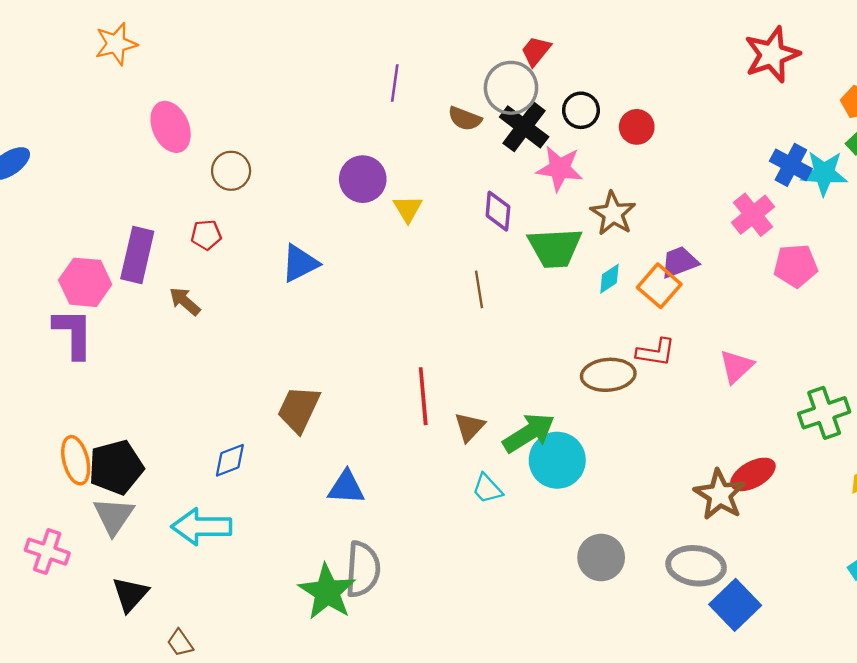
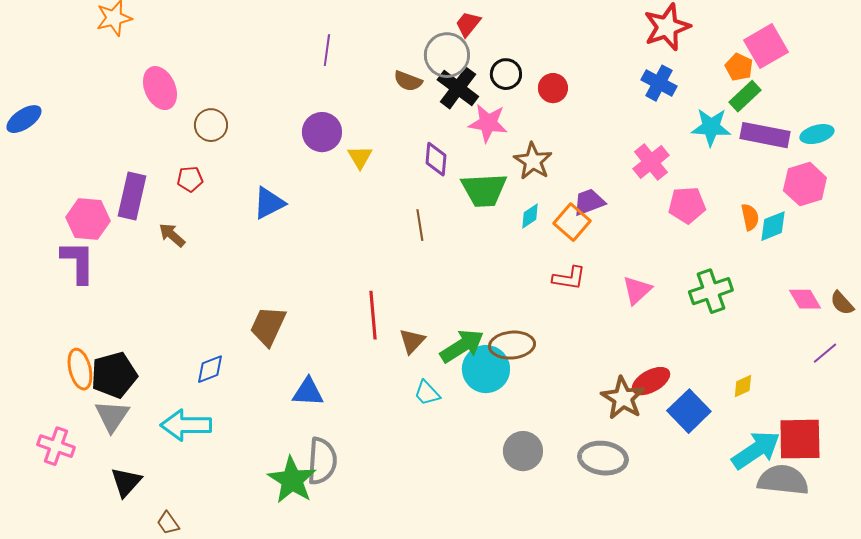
purple line: (395, 83) -> (327, 50), moved
blue cross: (791, 165) -> (659, 83), moved
brown ellipse: (608, 375) -> (512, 345), moved
green cross: (824, 413) -> (711, 291), moved
blue square: (735, 605) -> (689, 411), moved

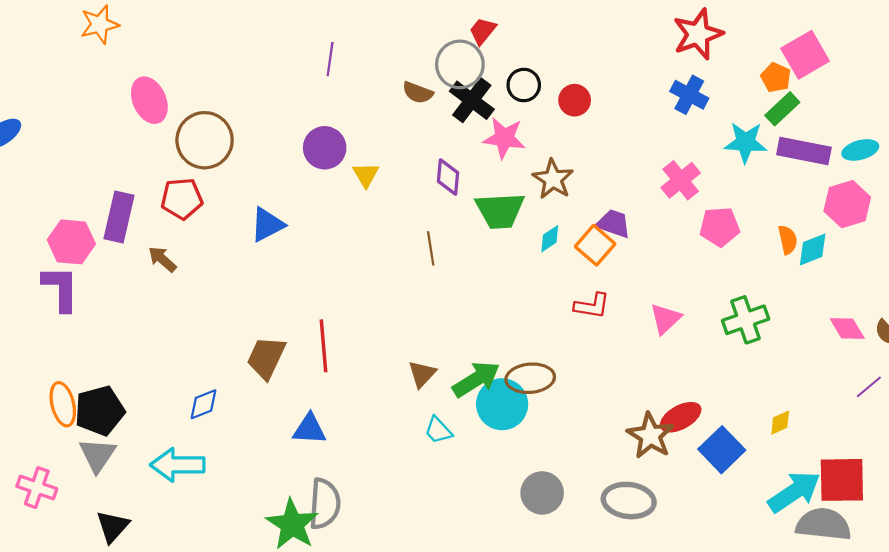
brown circle: (211, 125) -> (205, 140), size x1.6
red pentagon: (190, 179) -> (182, 199), size x1.5
purple trapezoid: (589, 202) -> (614, 224), turned 40
red line: (373, 315) -> (324, 346), moved

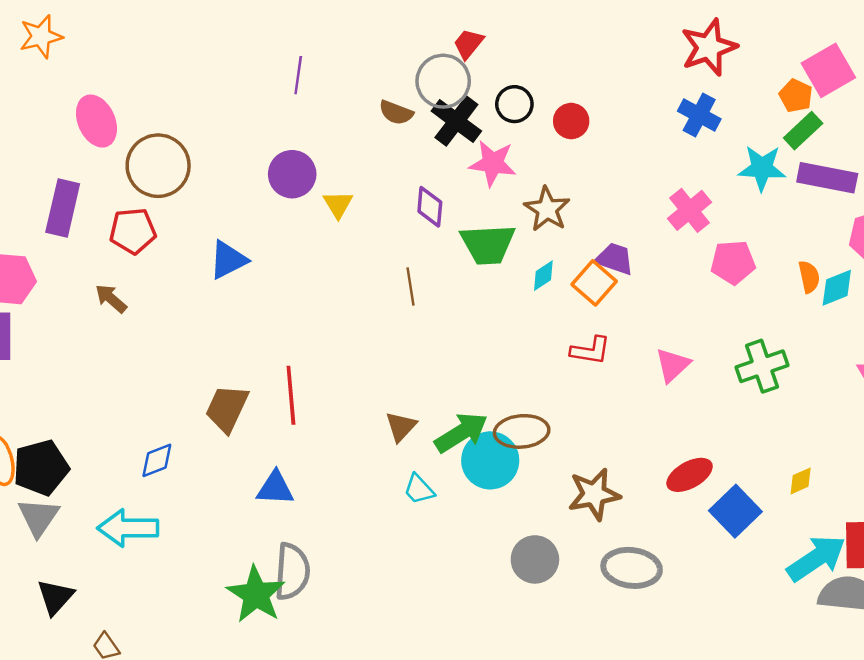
purple rectangle: (119, 217) -> (63, 208), moved
brown star: (650, 436) -> (594, 494), moved, turned 30

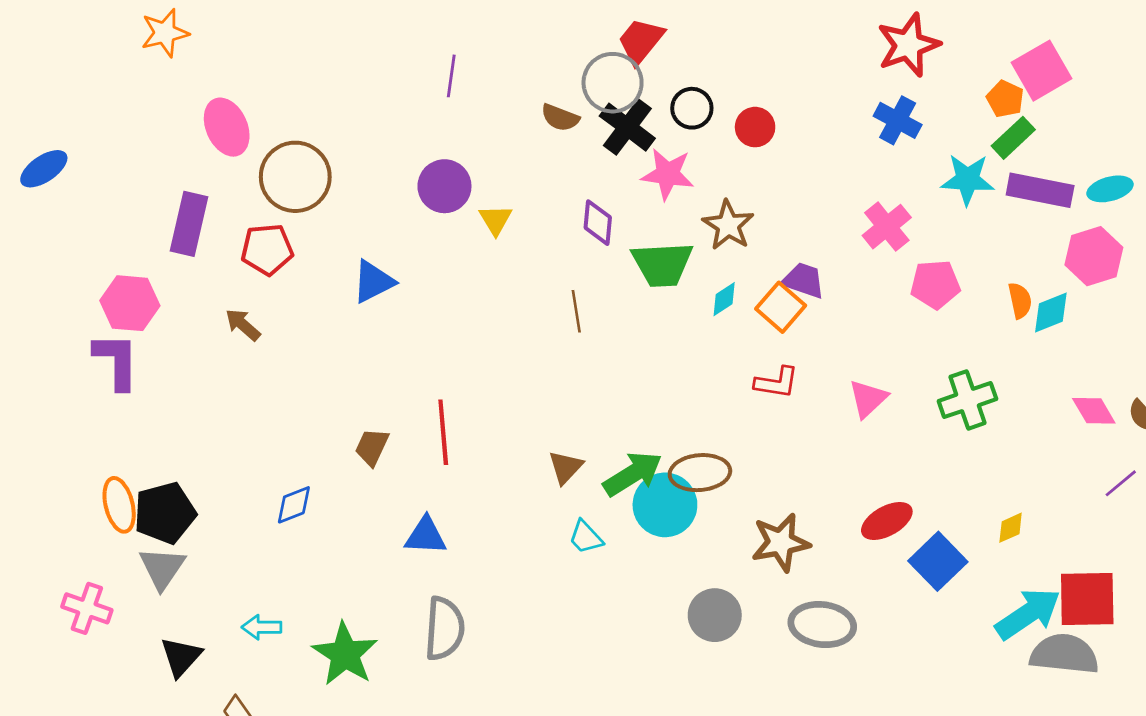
red trapezoid: (468, 44) -> (641, 41), size x1.4
brown trapezoid: (227, 408) -> (372, 447), size x0.7
cyan arrow: (128, 528) -> (262, 627), moved, size x0.6
green star: (256, 594) -> (345, 654), moved

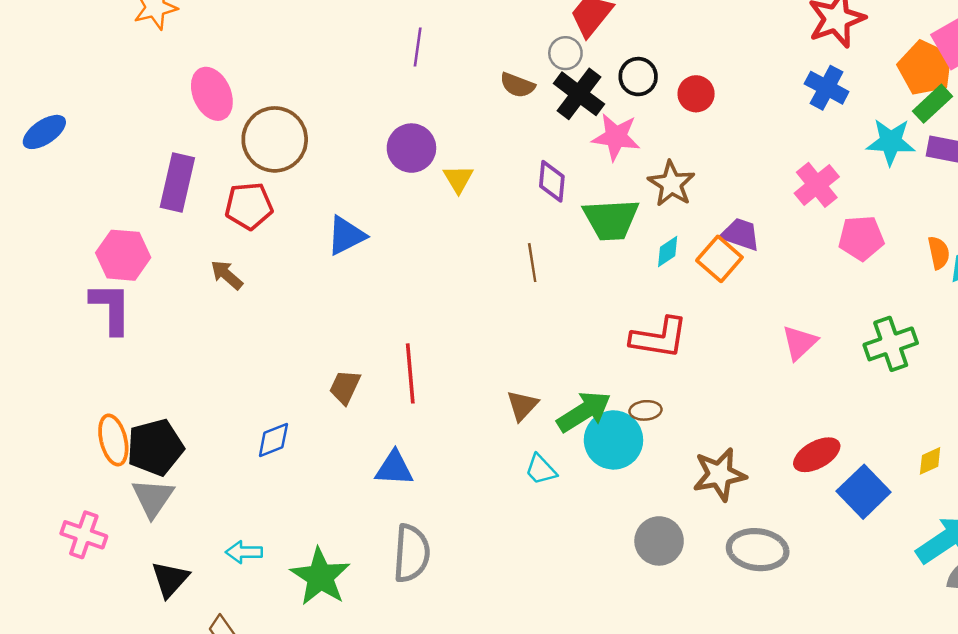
gray circle: (613, 83) -> (565, 53), size x0.6
orange pentagon: (1005, 99) -> (925, 68), size x1.6
red L-shape: (777, 383) -> (659, 338), moved, size x1.4
brown ellipse: (700, 473) -> (646, 410), size x0.6

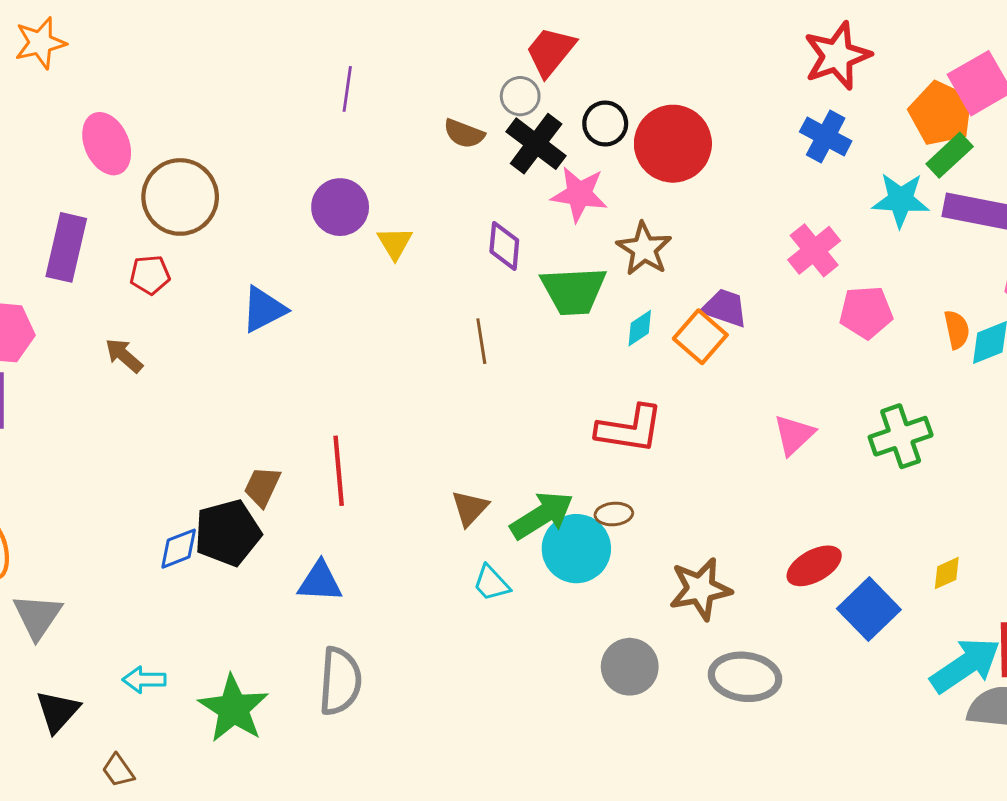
red circle: (696, 94) -> (673, 144), size x1.8
red pentagon: (249, 206) -> (150, 275), size x0.7
black pentagon: (155, 447) -> (228, 533), moved

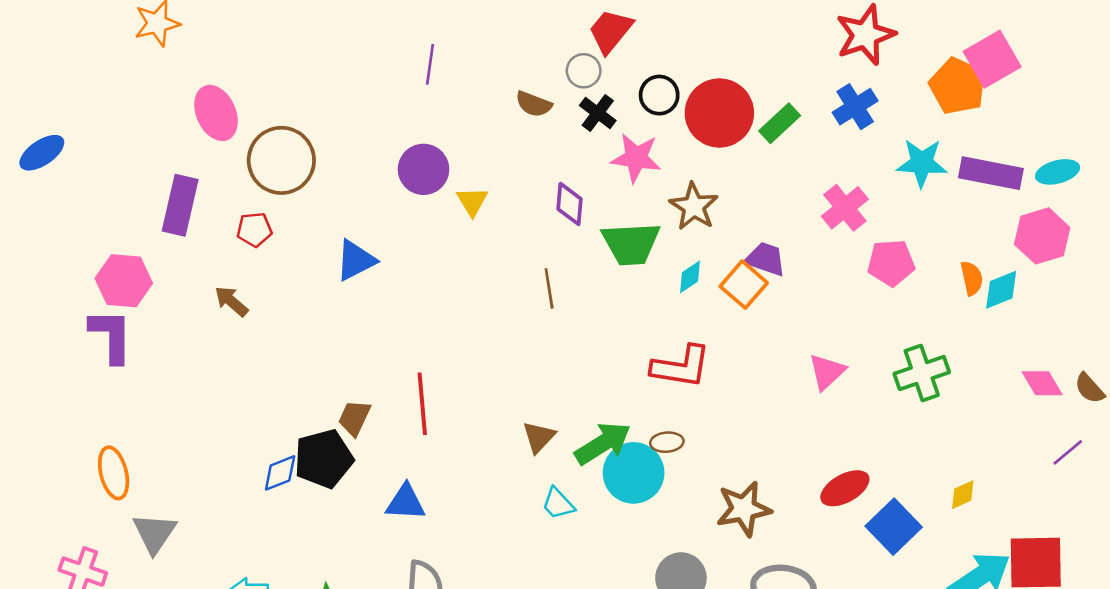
blue cross: (826, 136) -> (855, 107), turned 30
black cross: (536, 144) -> (598, 113), size x0.7
green rectangle: (950, 155) -> (780, 123), moved

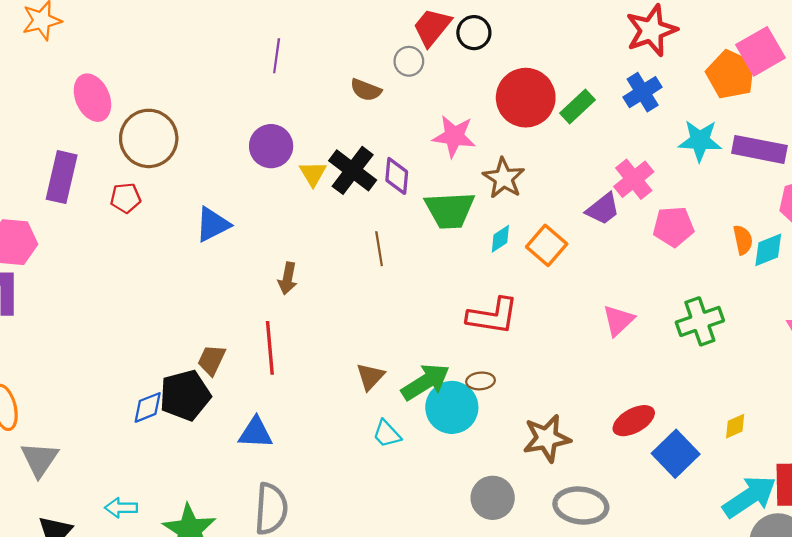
black circle: (659, 95) -> (474, 33), moved
black cross: (598, 113) -> (353, 170), moved, size x1.5
purple trapezoid: (765, 259) -> (603, 209), moved, turned 123
brown arrow: (231, 301) -> (288, 278), moved, turned -120

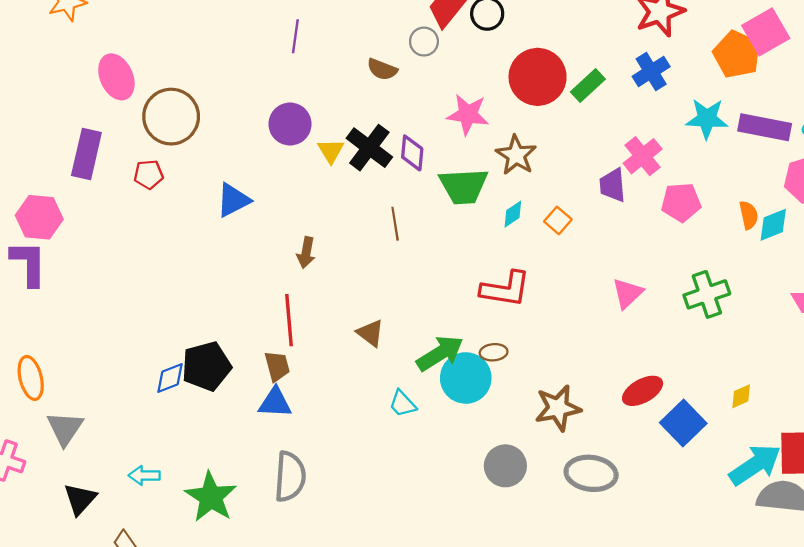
purple trapezoid: (603, 209) -> (613, 185), turned 123
orange square: (547, 245) -> (558, 220), size x0.7
brown trapezoid: (212, 360) -> (277, 366), moved, turned 140
brown triangle: (370, 377) -> (370, 333), moved, turned -36

